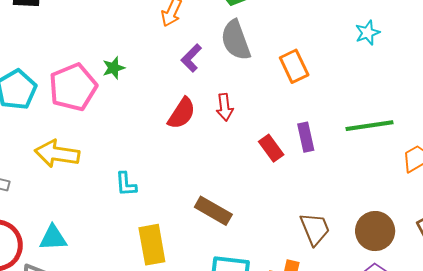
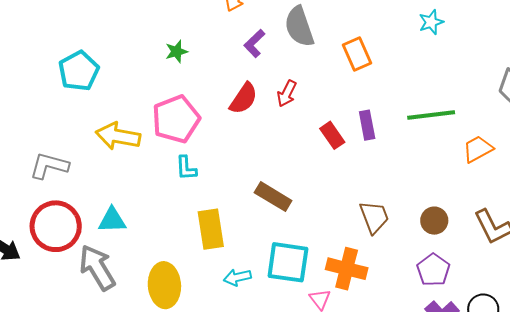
pink pentagon: (73, 87) -> (176, 119), moved
red arrow: (225, 107) -> (287, 93), turned 32
brown circle: (375, 231) -> (434, 221), size x0.7

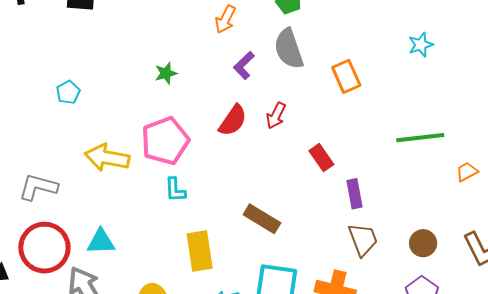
cyan pentagon: (79, 71) -> (68, 92), size x0.6
purple rectangle: (367, 125) -> (354, 194), moved
orange trapezoid: (478, 149) -> (467, 172), size x0.7

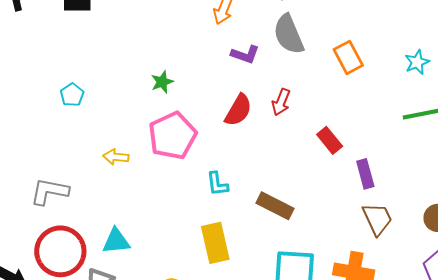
cyan star: (421, 45) -> (417, 62), moved
purple L-shape: (244, 65) -> (245, 54), turned -112
green star: (166, 73) -> (162, 82), moved
yellow arrow: (107, 158) -> (116, 157), size x0.6
cyan L-shape: (175, 190) -> (217, 184), moved

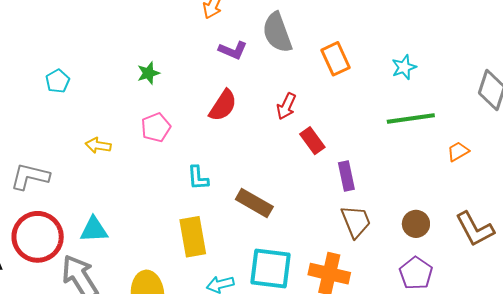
red arrow: (281, 102) -> (286, 106), moved
pink pentagon: (172, 136) -> (156, 127), size x0.6

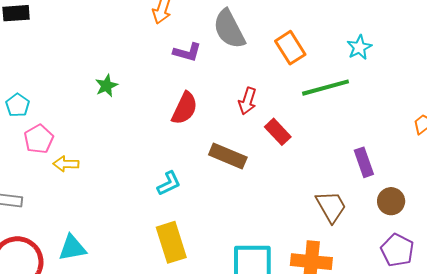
green line: (411, 118) -> (325, 88), moved
pink pentagon: (156, 127) -> (39, 139), moved
purple rectangle: (346, 176) -> (364, 162), moved
cyan L-shape: (198, 178) -> (169, 183), turned -104
brown rectangle: (254, 203) -> (228, 156), moved

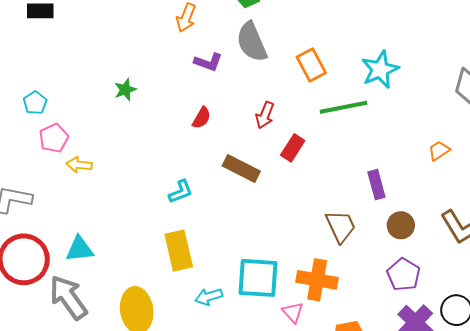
cyan star: (359, 47) -> (380, 70), size x1.5
red semicircle: (185, 108) -> (202, 118), size x0.7
red rectangle: (278, 132) -> (293, 148), turned 72

